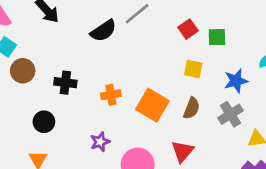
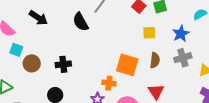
black semicircle: (103, 31) -> (81, 22), turned 108
orange cross: (111, 95) -> (109, 83), moved, turned 32
gray cross: (230, 114) -> (183, 58), turned 30

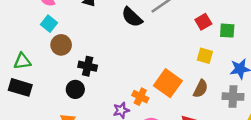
black semicircle: (81, 22) -> (132, 17), turned -36
black cross: (63, 64) -> (88, 66), moved

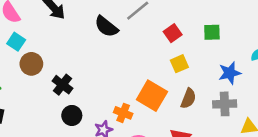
red square: (203, 22) -> (173, 33), moved
yellow square: (205, 56) -> (179, 64), moved, turned -35
black cross: (88, 66) -> (62, 85), turned 30
black circle: (75, 89) -> (72, 115), moved

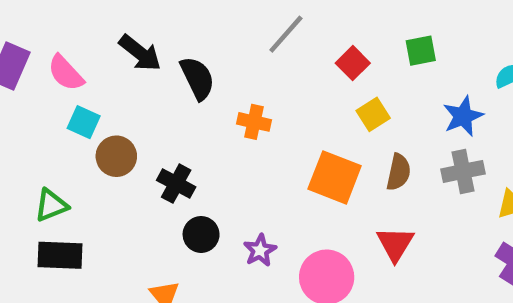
black semicircle: (106, 27) -> (197, 78), moved, turned -145
orange cross: (123, 113) -> (254, 122), moved

